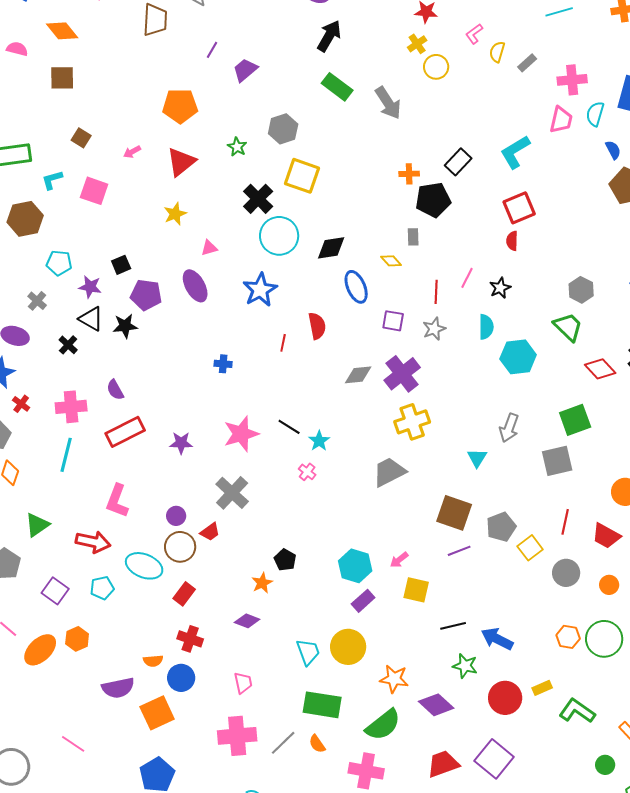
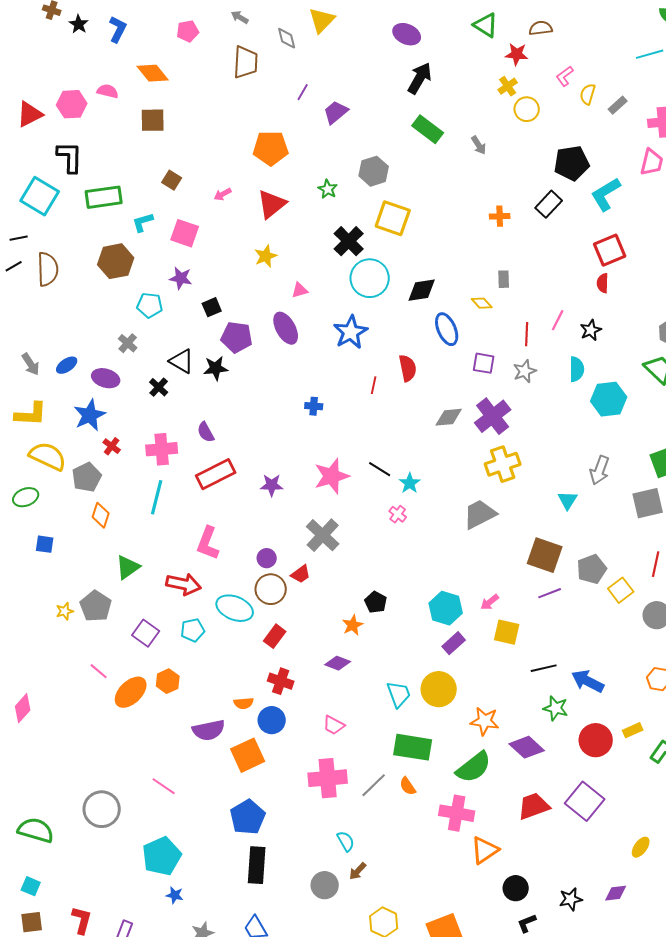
gray arrow: (388, 103) -> (479, 145), size x0.6
black pentagon: (433, 200) -> (572, 163), moved
purple star: (90, 287) -> (181, 278), moved
pink trapezoid: (243, 683) -> (334, 725), turned 130

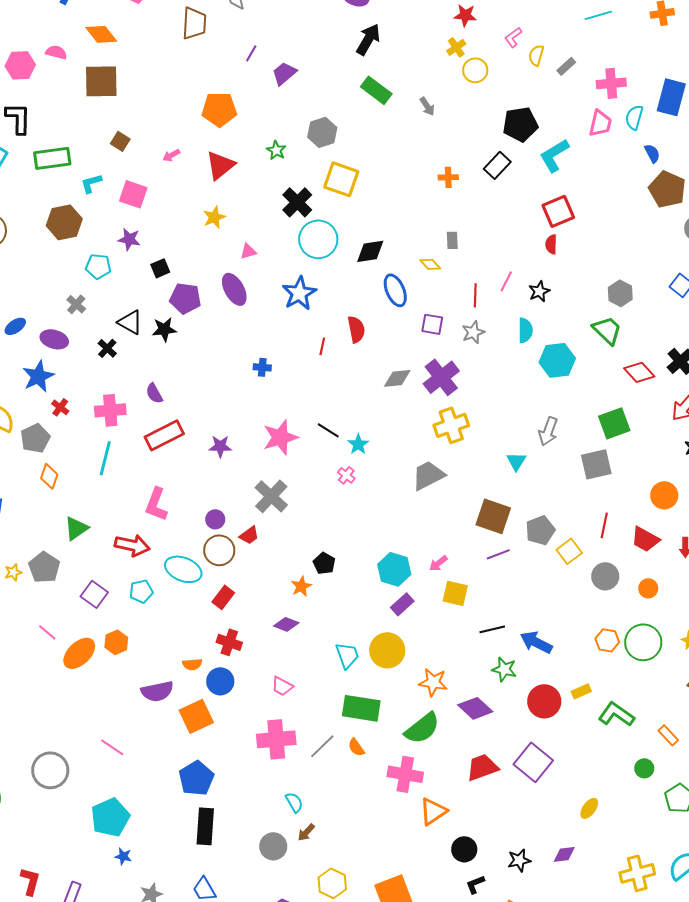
brown square: (153, 120) -> (101, 81), size x1.4

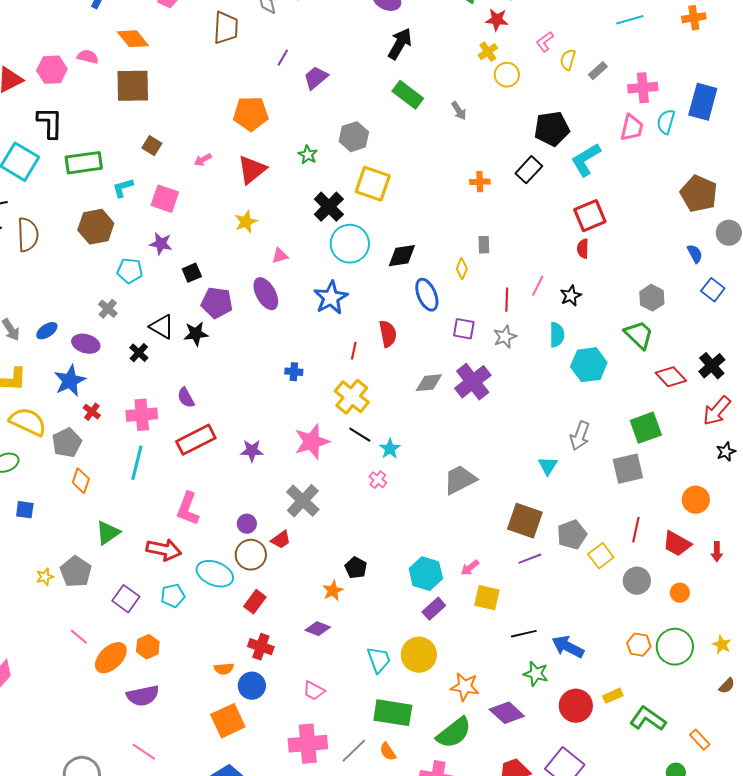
blue semicircle: (652, 153) -> (695, 254), moved
yellow diamond: (430, 264) -> (462, 269), turned 65
yellow cross: (451, 425) -> (352, 397), moved, turned -32
purple semicircle: (157, 691) -> (143, 696), moved

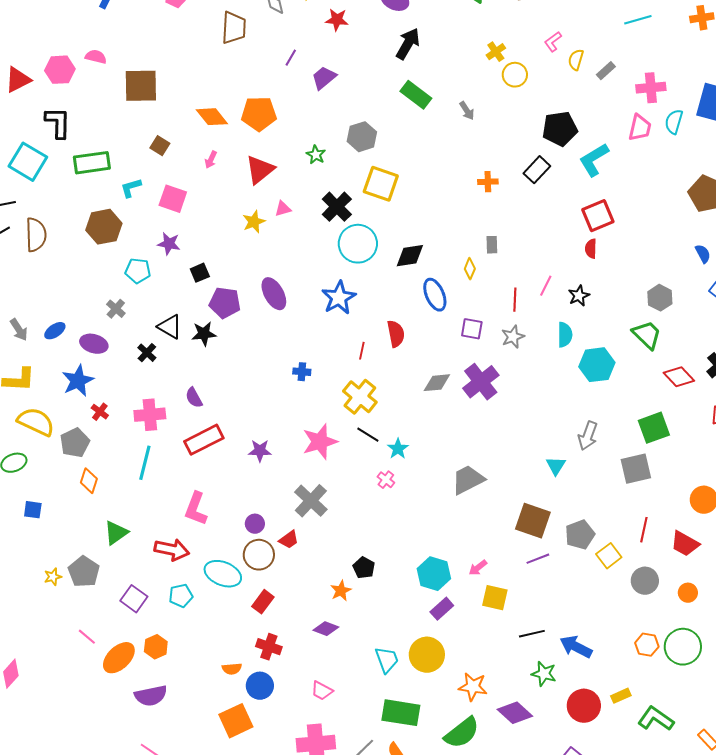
red star: (497, 20) -> (337, 20), moved
orange diamond: (133, 39) -> (212, 117), moved
pink arrow: (203, 160) -> (211, 160), turned -36
pink triangle: (280, 256) -> (283, 209), moved

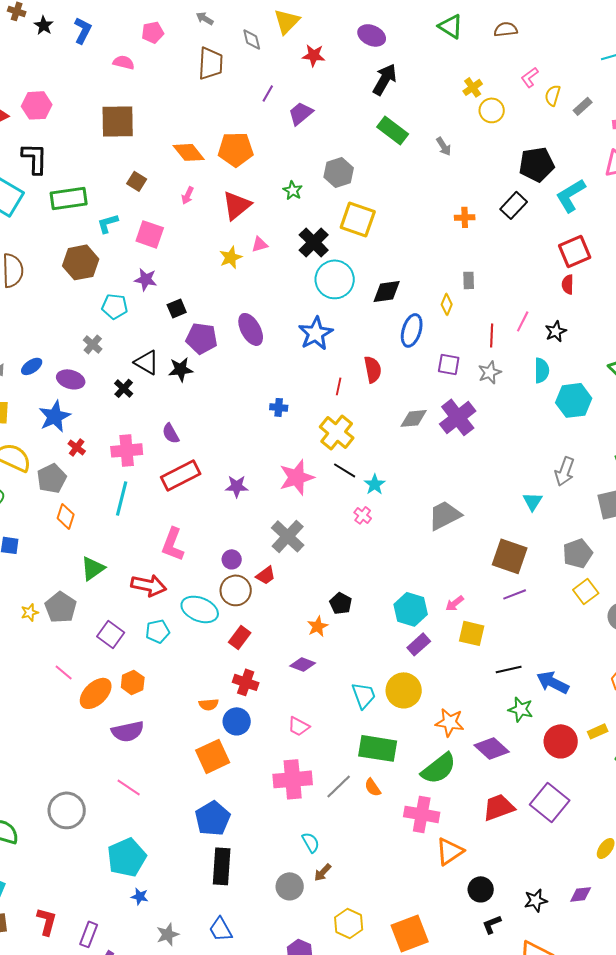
pink semicircle: (96, 57) -> (124, 62), moved
blue ellipse: (435, 295) -> (412, 330), turned 40
gray pentagon: (580, 535) -> (578, 553), moved

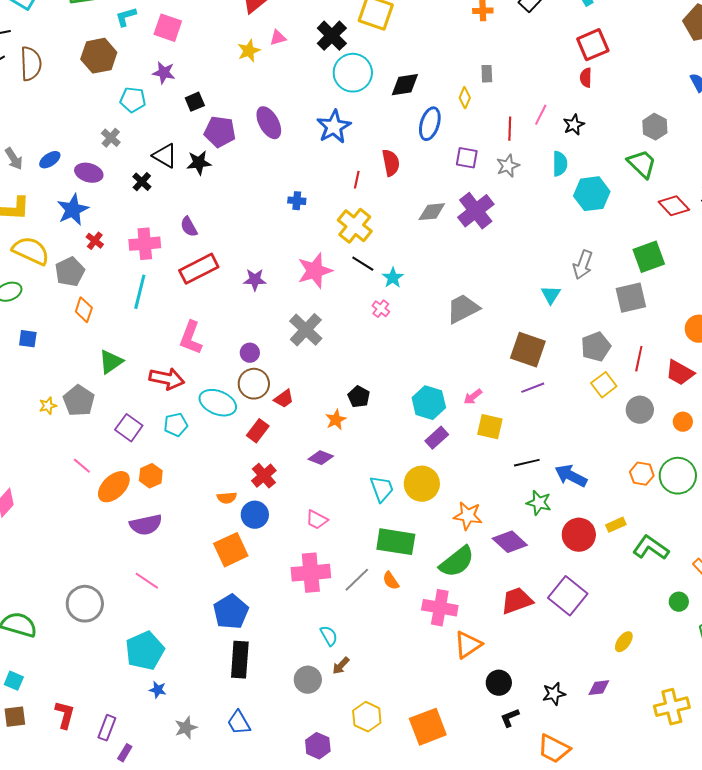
red trapezoid: (266, 575) -> (284, 399), moved
red cross: (246, 682) -> (264, 476), turned 30

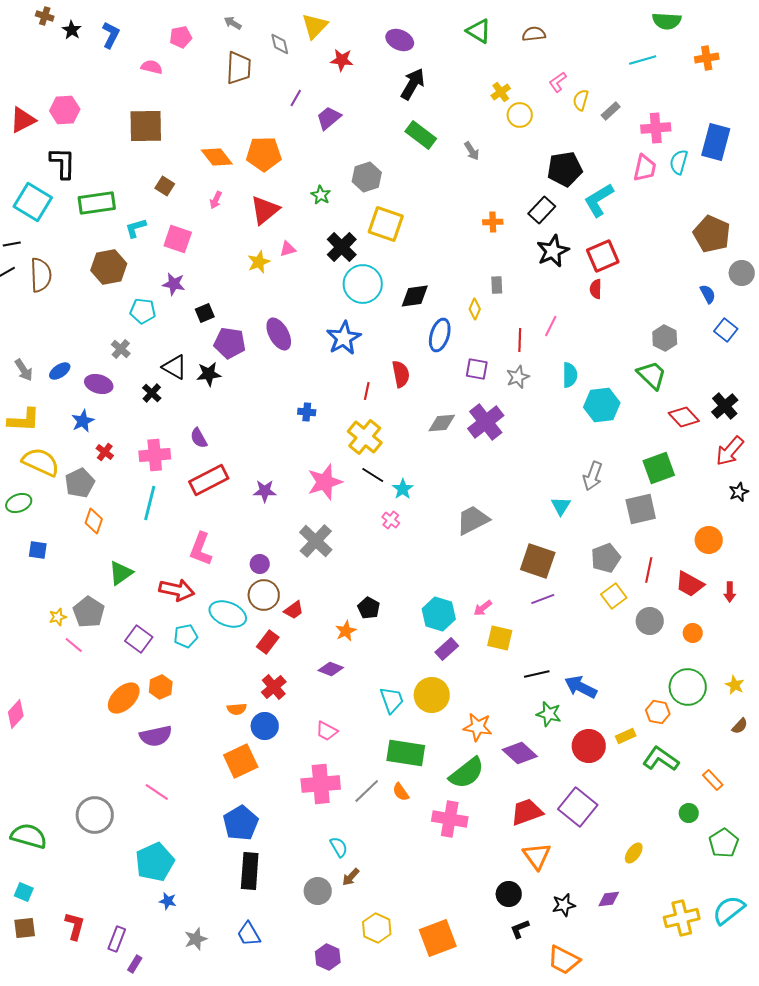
black star: (574, 125) -> (553, 251), moved, size x1.5
blue star: (73, 210) -> (83, 421), size x0.7
pink line: (82, 466) -> (74, 645), moved
orange hexagon: (642, 474) -> (658, 712), moved
orange triangle: (468, 645) -> (537, 856), moved, turned -32

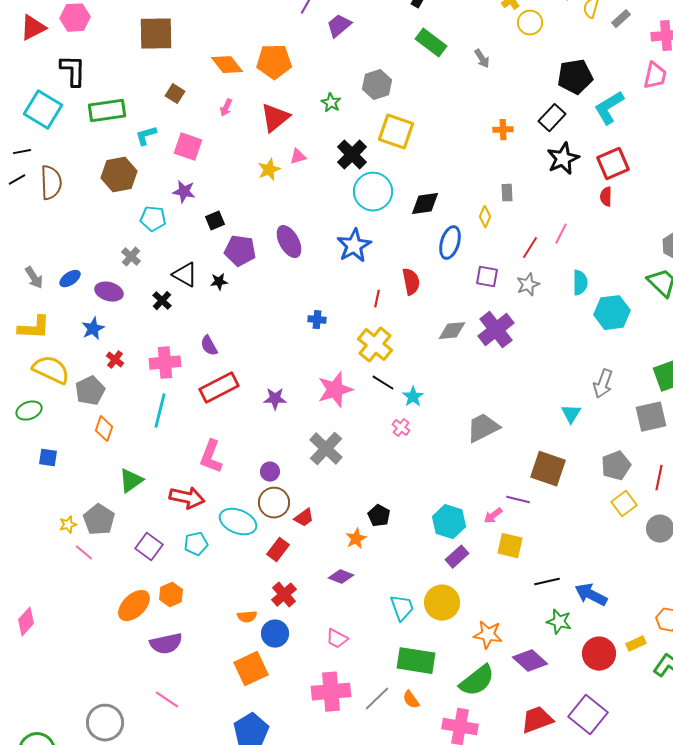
red line: (520, 340) -> (530, 248), turned 30
black star: (209, 374) -> (219, 282), size x0.7
purple line: (543, 599) -> (518, 500), moved, turned 35

